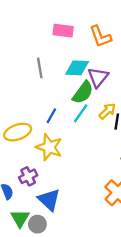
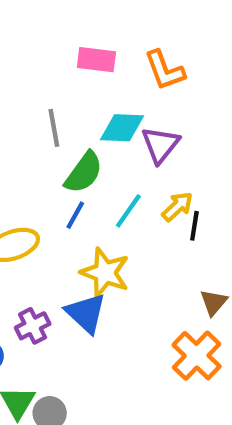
green semicircle: (83, 92) -> (84, 173), moved
yellow star: (49, 147) -> (105, 273), moved
blue triangle: (49, 200) -> (86, 313), moved

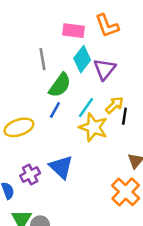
pink rectangle: (96, 60) -> (74, 31), moved
cyan diamond: (122, 128) -> (82, 59), turned -55
yellow star: (105, 273) -> (93, 127), moved

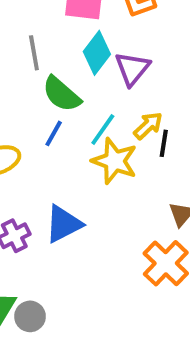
green semicircle: (60, 85) -> (61, 94), turned 95
blue triangle: (61, 167) -> (63, 224), turned 50

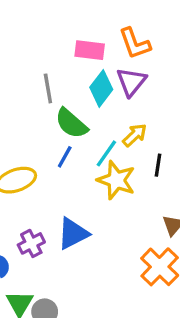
purple triangle: (132, 69) -> (131, 82), moved
yellow arrow: (148, 126) -> (135, 135), moved

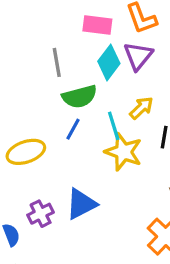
green semicircle: (71, 123) -> (80, 97), turned -56
cyan line: (106, 153) -> (114, 126), turned -52

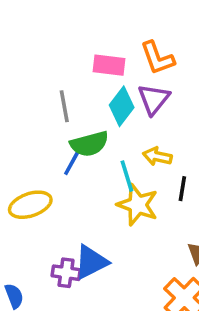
yellow arrow: (141, 108) -> (157, 156), turned -125
blue line: (73, 129) -> (71, 164), moved
purple cross: (41, 214) -> (66, 273), moved, turned 35

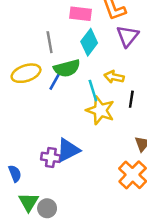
purple triangle: (154, 99) -> (128, 36), moved
yellow ellipse: (30, 205) -> (26, 73), moved

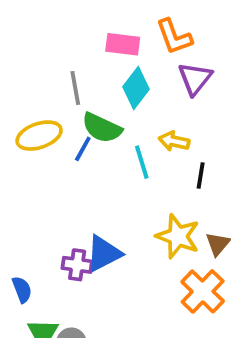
green semicircle: (67, 68) -> (102, 128), turned 40
yellow star: (100, 110) -> (178, 236), moved

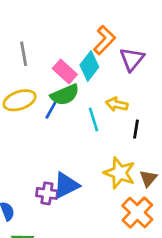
orange L-shape: (174, 37) -> (104, 40), moved, turned -116
pink rectangle: (123, 44) -> (65, 72), moved, turned 35
gray line: (75, 88) -> (24, 54), moved
green semicircle: (102, 128) -> (65, 95), turned -48

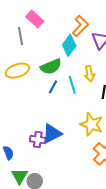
pink rectangle: (65, 72) -> (35, 19), moved
yellow arrow: (117, 104) -> (89, 74), turned -112
blue line: (51, 110) -> (53, 87), moved

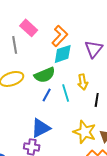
orange L-shape: (80, 26) -> (60, 36), moved
cyan diamond: (69, 45) -> (63, 54), turned 35
blue triangle: (52, 133) -> (41, 128), moved

